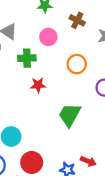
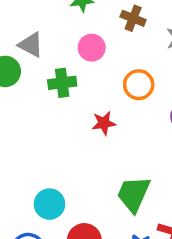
red star: (38, 85) -> (104, 123), moved
green trapezoid: (70, 115) -> (134, 194), moved

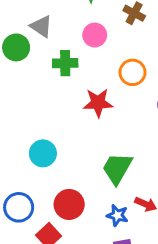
red star: (104, 123) -> (98, 103), size x1.4
cyan circle: (49, 204) -> (43, 153), moved

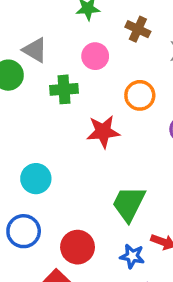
cyan circle: (43, 153) -> (36, 179), moved
blue circle: (19, 207) -> (24, 231), moved

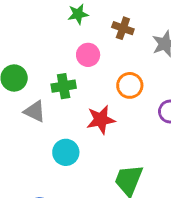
gray triangle: (35, 50) -> (35, 111), moved
cyan circle: (36, 179) -> (66, 152), moved

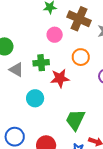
brown cross: (123, 28) -> (79, 19), size x1.6
green cross: (64, 86) -> (41, 63), moved

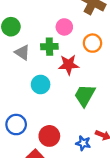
pink circle: (55, 35) -> (64, 27), moved
green trapezoid: (75, 120) -> (85, 95), moved

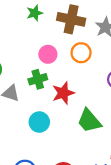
orange circle: (92, 43) -> (81, 53), moved
green trapezoid: (85, 95) -> (89, 121), turned -55

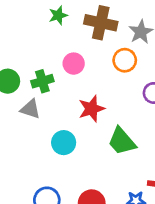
orange circle: (81, 53) -> (125, 60), moved
green cross: (38, 79) -> (42, 81), moved

